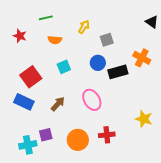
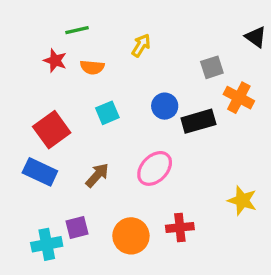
red star: (20, 36) -> (55, 61), moved
gray square: (107, 40) -> (212, 67), moved
pink ellipse: (92, 100) -> (155, 168), turned 75

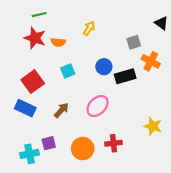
green line: (77, 30) -> (39, 15), moved
red star: (55, 61) -> (35, 38), size x1.5

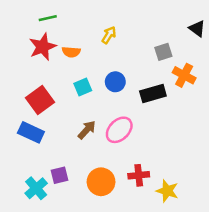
red star: (35, 38) -> (43, 47), turned 30
blue circle: (104, 67) -> (115, 82), moved
brown arrow: (61, 110) -> (87, 130), moved
yellow star: (153, 126) -> (167, 191), moved
cyan cross: (30, 154) -> (36, 188), turned -30

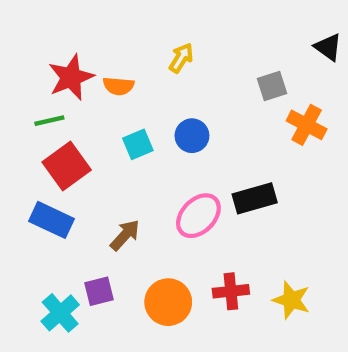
green line: (48, 18) -> (49, 121), moved
black rectangle: (153, 93) -> (255, 198), moved
brown arrow: (87, 130) -> (125, 235), moved
yellow star: (167, 191) -> (291, 300), moved

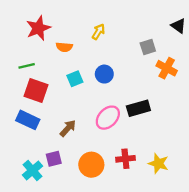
red star: (71, 77) -> (38, 28), moved
red square: (67, 166) -> (36, 91), turned -35

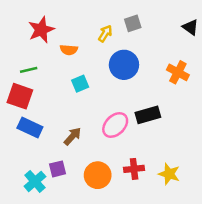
gray square: (148, 47) -> (133, 23), moved
blue circle: (104, 74) -> (124, 65), moved, size x1.5
red square: (36, 91) -> (20, 96), moved

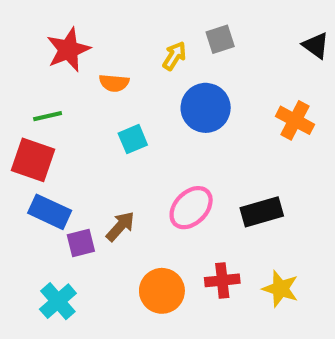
black rectangle: (148, 115) -> (262, 212), moved
purple square: (58, 169) -> (81, 243), moved

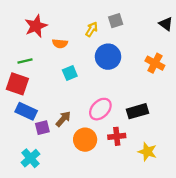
red cross: (222, 280) -> (117, 136), moved
orange circle: (162, 291) -> (85, 140), moved

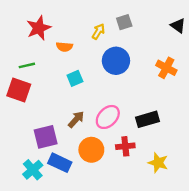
blue rectangle: (26, 111) -> (60, 163), moved
brown arrow: (63, 119) -> (76, 119), moved
purple square: (42, 128) -> (46, 137), size x1.5

